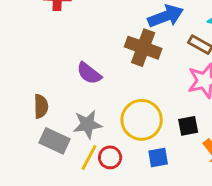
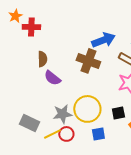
brown semicircle: (41, 106) -> (42, 59), moved
gray star: (87, 124) -> (62, 114), moved
yellow line: (89, 157) -> (52, 134), turned 36

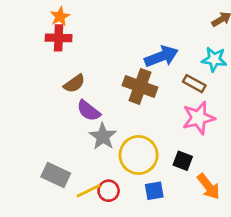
orange star: (15, 16) -> (60, 16), moved
brown semicircle: (42, 59) -> (74, 84), turned 56
black square: (118, 113) -> (183, 161), turned 32
gray star: (62, 114) -> (103, 136), moved, turned -30

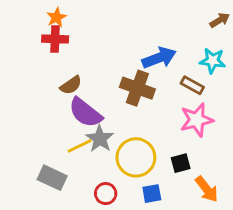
purple semicircle: (89, 111) -> (85, 113), size x1.4
black square: (183, 161) -> (181, 163), turned -36
yellow line: (89, 191) -> (80, 146), moved

